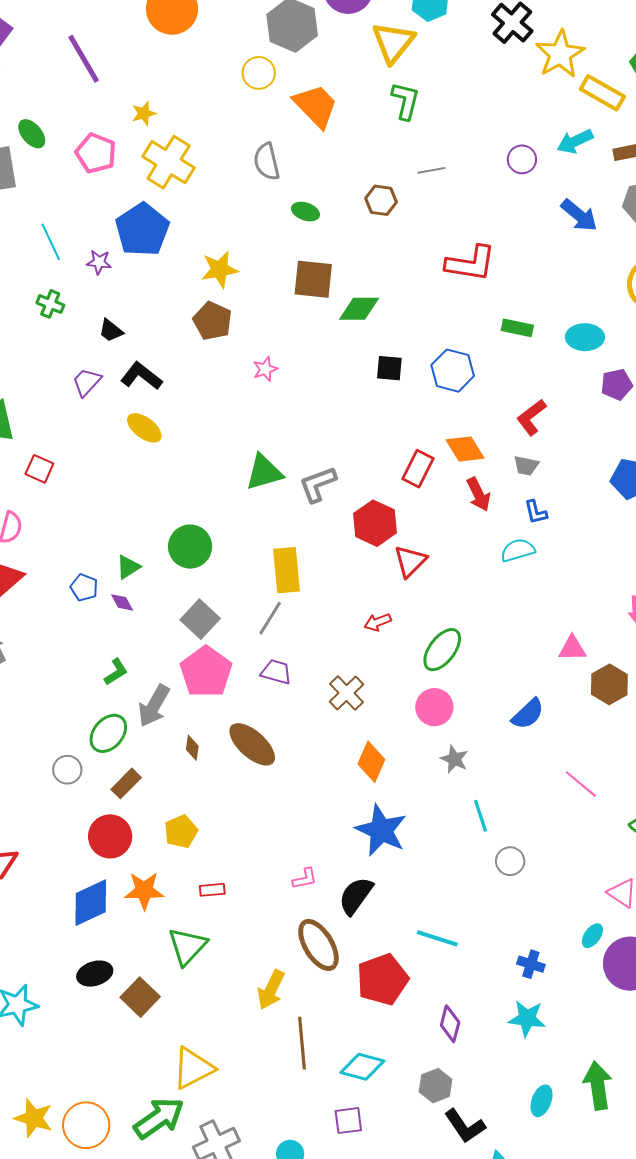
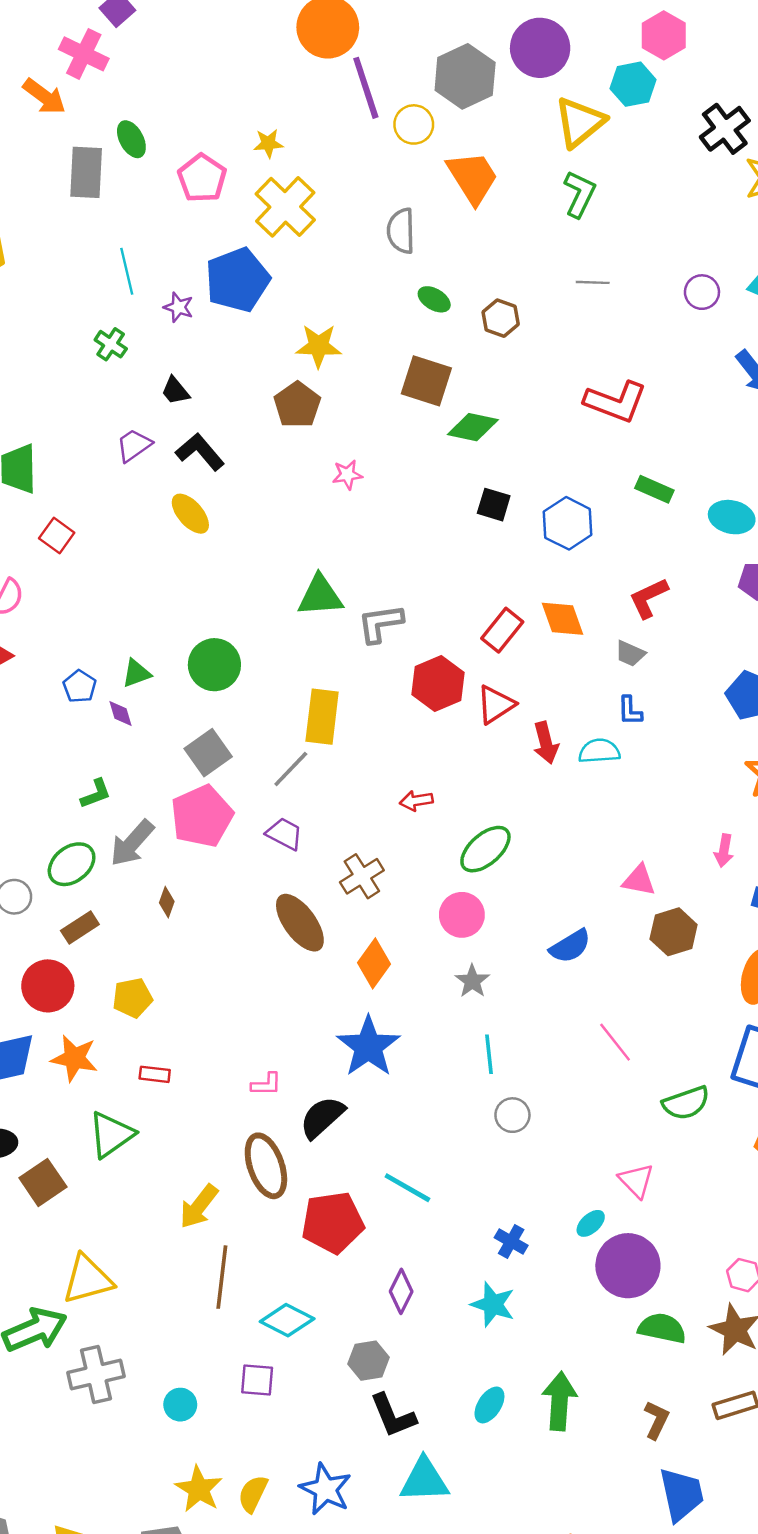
purple line: (84, 59) -> (366, 88), moved
brown hexagon: (381, 200) -> (501, 318), moved
red arrow: (479, 494) -> (546, 743), moved
red triangle: (410, 561) -> (496, 705), moved
brown ellipse: (252, 744) -> (300, 923), moved

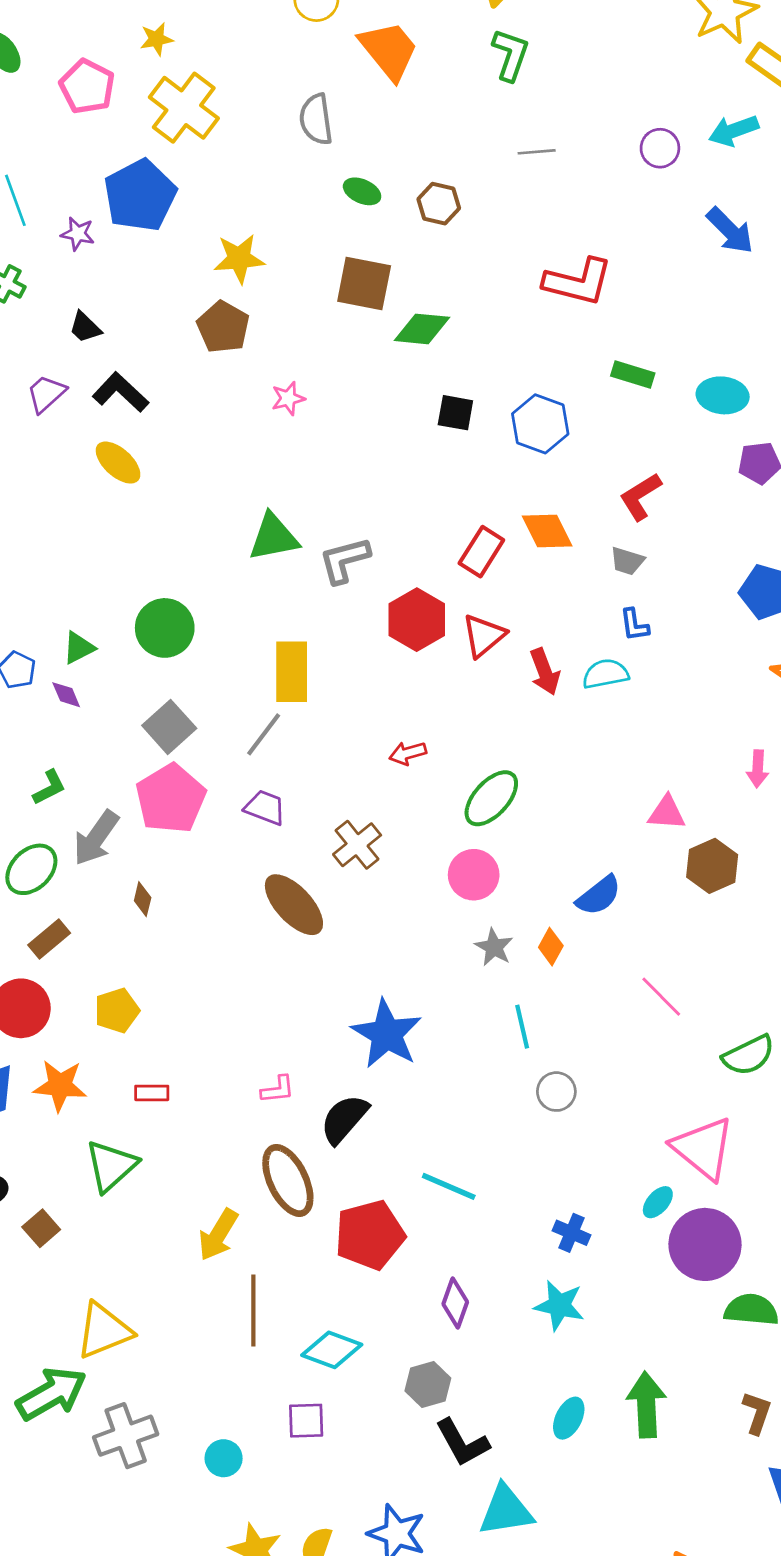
orange diamond: (374, 963) -> (551, 947), moved, size x0.7
pink triangle: (636, 1181) -> (703, 1148), size x1.6
brown square: (43, 1182) -> (41, 1228), size x0.7

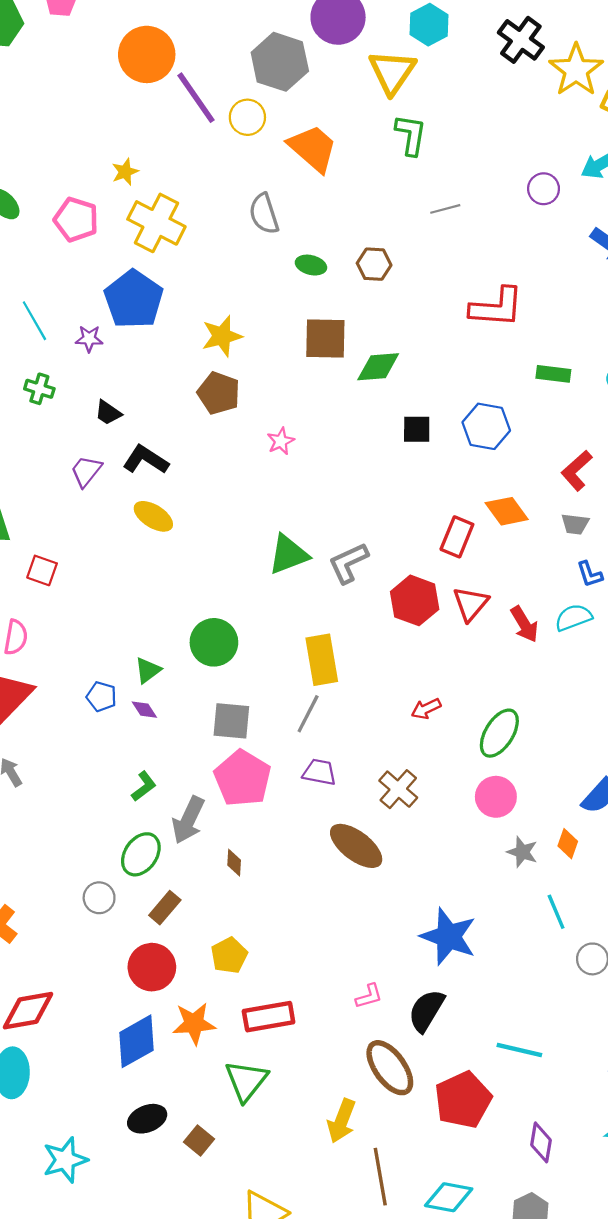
gray square: (169, 727) -> (231, 721), turned -33
red rectangle: (152, 1093) -> (269, 1017), size x1.8

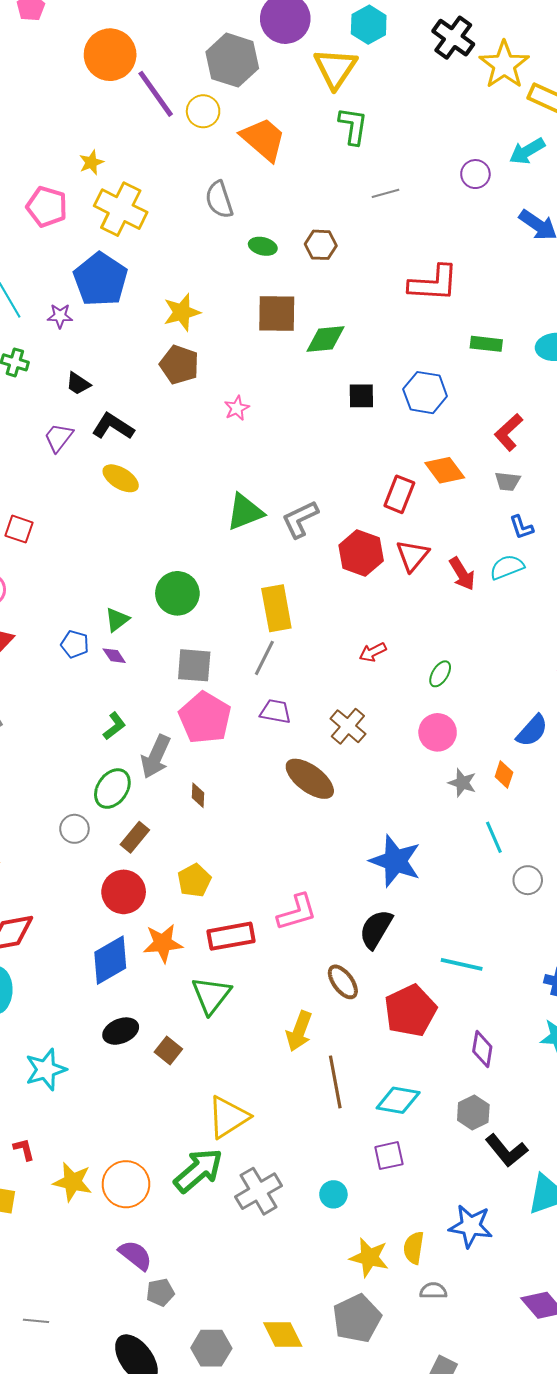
green ellipse: (499, 733) -> (440, 674), size x0.6
pink L-shape: (369, 996) -> (297, 912), moved, size x1.6
brown ellipse: (390, 1068) -> (343, 982), size x0.7

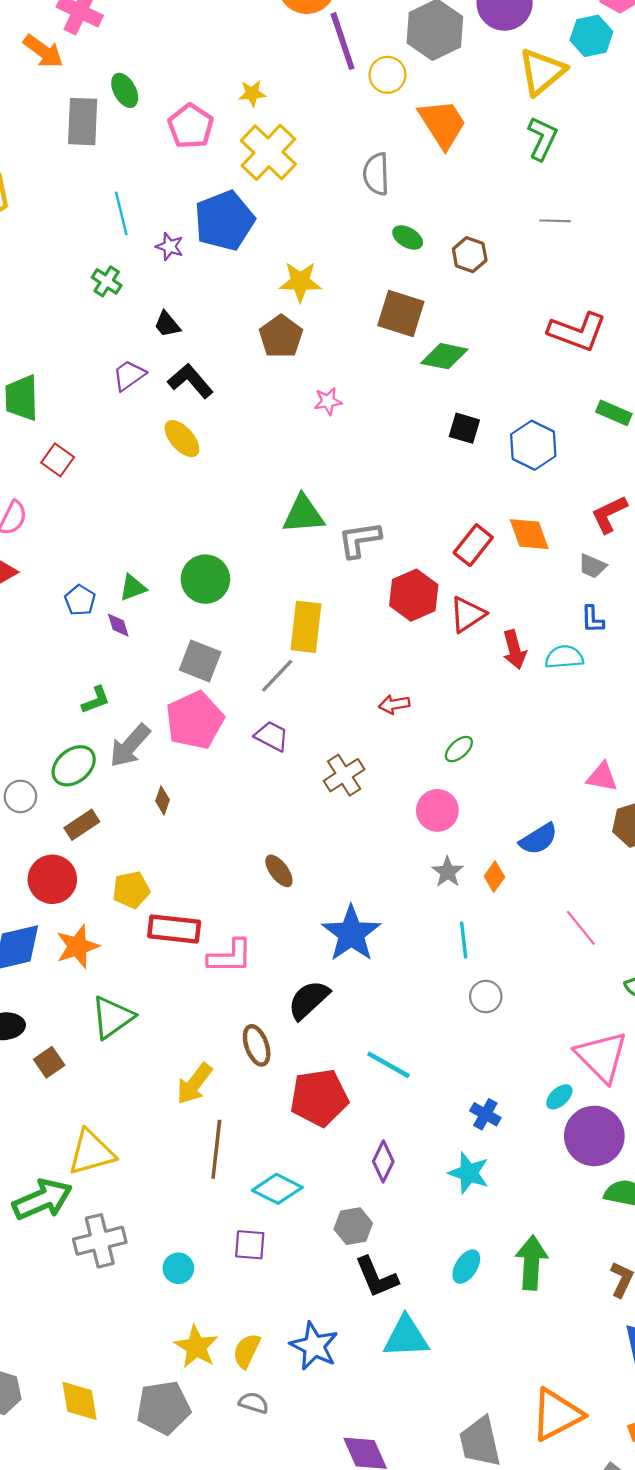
brown ellipse: (310, 779) -> (279, 871), moved, size x0.6
red rectangle: (231, 936) -> (174, 929), moved
orange star: (163, 943) -> (78, 946), turned -30

